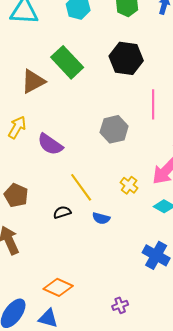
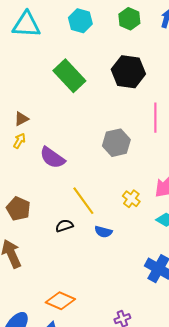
brown triangle: (33, 81) -> (21, 119), moved, size x0.6
yellow arrow: (17, 127) -> (19, 141), size x0.7

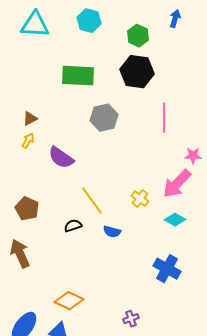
green hexagon: (129, 19) -> (138, 36), moved
green rectangle: (69, 76) -> (78, 76), turned -44
gray hexagon: (116, 143) -> (104, 118), moved

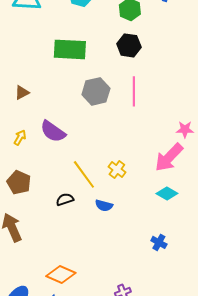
black hexagon: (137, 72) -> (129, 45), size x0.7
pink line: (164, 118) -> (134, 91), moved
yellow arrow: (28, 141) -> (20, 137), moved
yellow cross: (140, 199) -> (117, 169), moved
blue cross: (167, 269) -> (159, 242), size x0.6

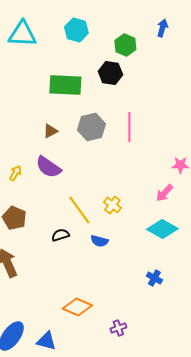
black hexagon: (129, 45) -> (110, 73), moved
brown triangle: (22, 92) -> (50, 131), moved
pink arrow: (169, 157) -> (164, 193), size x0.6
cyan diamond: (167, 193) -> (162, 229), size x1.4
orange diamond: (61, 274) -> (77, 307), moved

